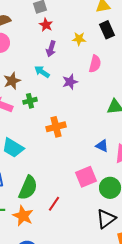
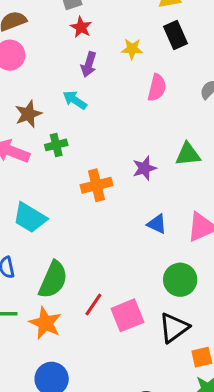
purple star: (70, 82) -> (144, 168), moved
blue triangle: (102, 146) -> (157, 224), moved
pink square: (86, 177) -> (127, 315), moved

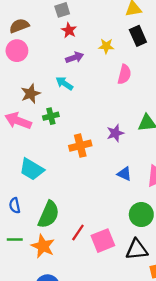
purple arrow: (89, 64) -> (75, 57), turned -126
black triangle: (174, 328) -> (137, 250), turned 30

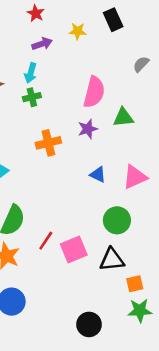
pink semicircle: (124, 74) -> (94, 92), moved, size x1.4
cyan arrow: (64, 83) -> (31, 73), turned -108
green cross: (51, 116) -> (32, 97), moved

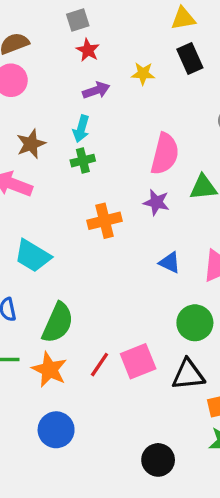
purple star: (88, 129) -> (156, 202), turned 30
red line: (46, 241) -> (100, 365), moved

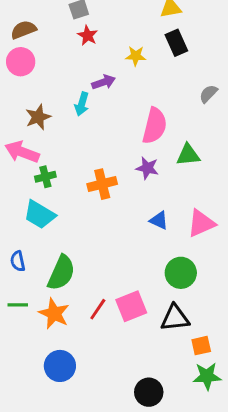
purple arrow: (96, 90) -> (104, 82), moved
green cross: (83, 161) -> (45, 177), moved

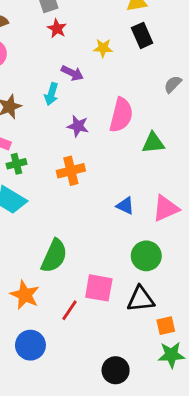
purple arrow: (104, 82) -> (72, 73), turned 45
purple star: (147, 168) -> (78, 126), moved
green semicircle: (61, 273) -> (54, 256), moved
pink square: (131, 306) -> (99, 288), turned 32
red line: (98, 309) -> (70, 310), moved

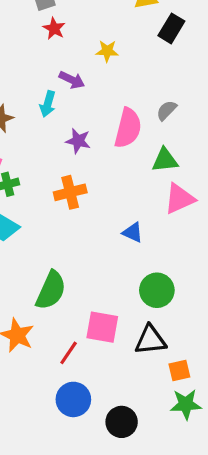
black rectangle: (142, 35) -> (171, 28), moved, turned 55
gray semicircle: (173, 84) -> (167, 110), moved
pink triangle: (166, 208) -> (179, 199), moved
blue circle: (30, 345) -> (73, 399), moved

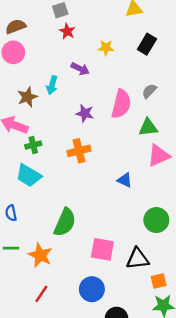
black rectangle: (171, 28) -> (147, 44), moved
cyan arrow: (48, 104) -> (52, 85), moved
green circle: (157, 290) -> (156, 220), moved
red line: (69, 353) -> (41, 294), moved
blue circle: (73, 399) -> (92, 289), moved

